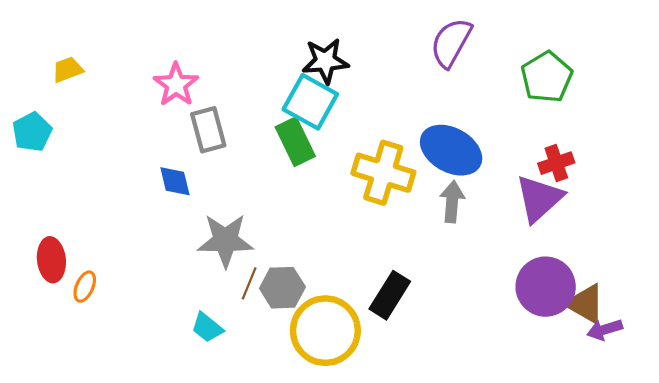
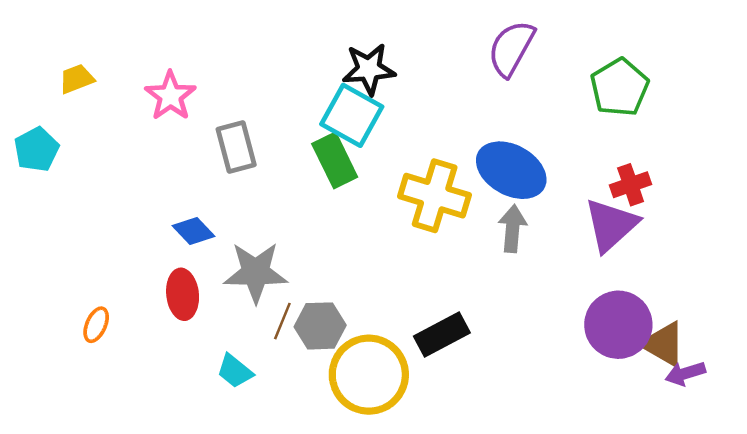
pink star: (176, 85) -> (170, 96), moved
blue diamond: (175, 181) -> (194, 231), moved, turned -30
red ellipse: (51, 260) -> (183, 294), moved
black rectangle: (390, 295) -> (442, 334), turned 30

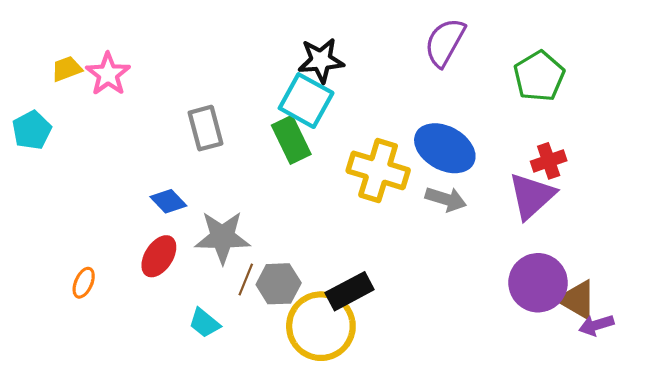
pink star: (170, 96) -> (108, 74), moved
gray arrow: (512, 229) -> (446, 199), turned 102
red ellipse: (183, 294) -> (159, 256), turned 39
black rectangle: (442, 334) -> (350, 291), moved

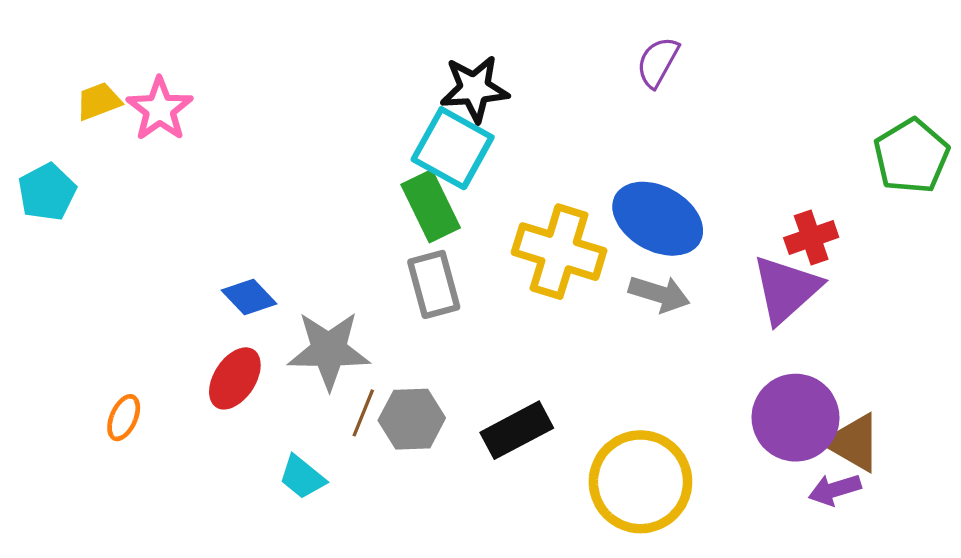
purple semicircle: (445, 42) -> (658, 62), size x0.7
green pentagon: (539, 76) -> (911, 156), moved
gray rectangle: (205, 128) -> (434, 284), moved
purple arrow: (596, 325) -> (835, 490), moved
yellow circle: (321, 326) -> (640, 482), moved

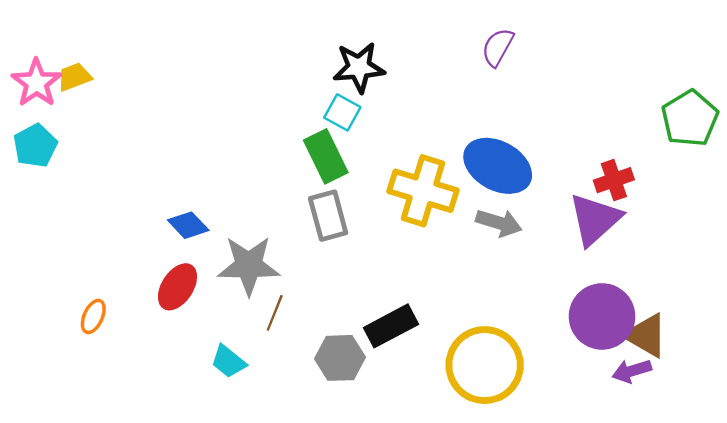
pink star: (160, 109) -> (36, 83), moved
cyan square: (453, 148) -> (342, 112), size x0.6
gray hexagon: (412, 419) -> (340, 358), moved

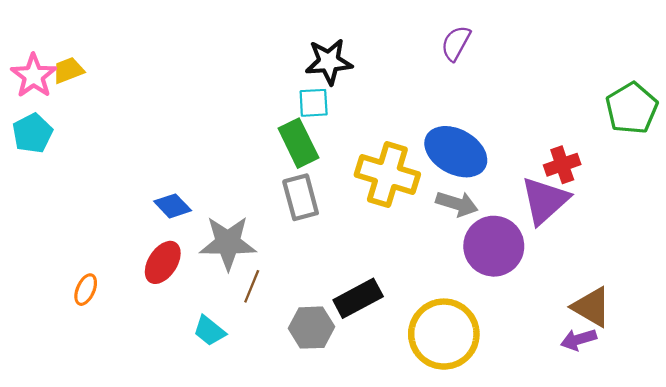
cyan square: (342, 112) -> (314, 103), turned -32
purple circle: (602, 316) -> (494, 246), moved

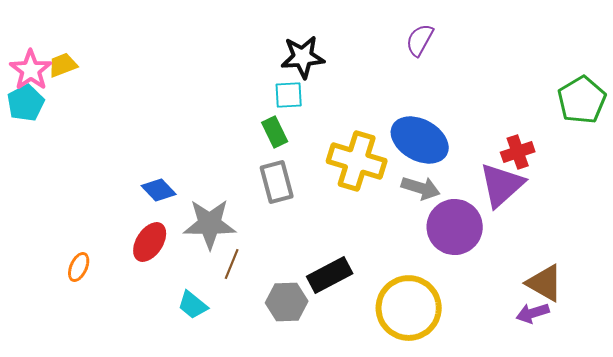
cyan pentagon: (32, 133) -> (26, 103), moved
green rectangle: (298, 143) -> (275, 132), size x0.7

